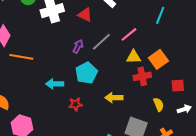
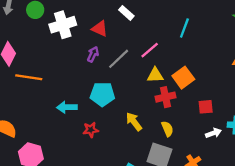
purple arrow: (78, 46) -> (93, 54), moved
cyan pentagon: (86, 73) -> (102, 94), turned 30
yellow arrow: (114, 98) -> (134, 122), turned 54
yellow semicircle: (159, 104) -> (167, 129), moved

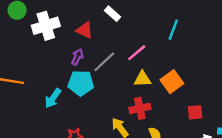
cyan pentagon: (102, 94) -> (81, 83), moved
red cross: (165, 97) -> (140, 108), moved
cyan arrow: (67, 107) -> (53, 98), moved, turned -54

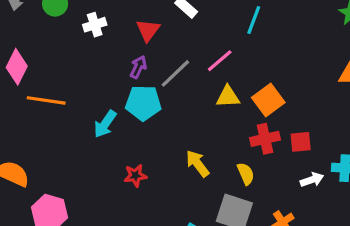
white cross: (46, 26) -> (95, 25), size x0.6
red triangle: (85, 30) -> (148, 30), turned 42
cyan line: (173, 30) -> (254, 20), moved
red cross: (140, 108) -> (265, 139), moved

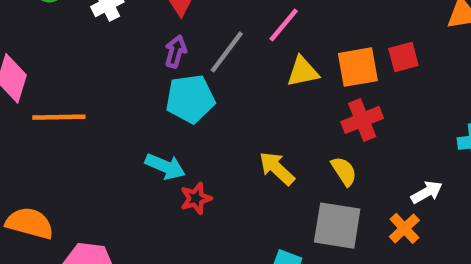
orange square: (268, 100) -> (358, 67), turned 36
cyan arrow: (105, 124) -> (165, 166), moved, turned -92
red square: (301, 142) -> (403, 57), moved
white arrow: (312, 180) -> (427, 192), moved

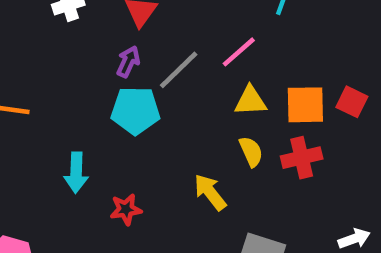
red square: (403, 57) -> (352, 102), turned 32
cyan arrow: (165, 166) -> (76, 173), moved, turned 60
yellow semicircle: (344, 171) -> (251, 152), moved

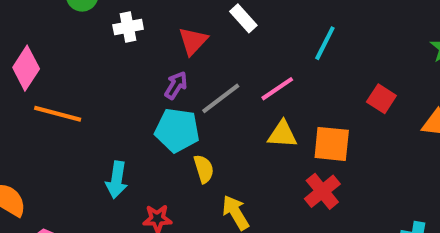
red square: (352, 102) -> (381, 99), moved
yellow semicircle: (251, 152) -> (204, 169), moved
red cross: (302, 158) -> (322, 191), turned -33

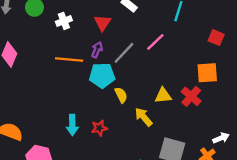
orange line: (58, 114) -> (69, 59), moved
yellow triangle: (282, 134) -> (163, 96), moved
orange square: (332, 144) -> (207, 73), moved
cyan arrow: (117, 180) -> (72, 125), moved

